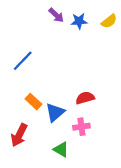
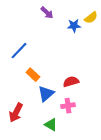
blue star: (79, 21) -> (74, 26), moved
orange rectangle: (33, 102) -> (33, 75), moved

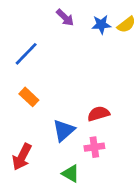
blue star: (74, 26) -> (101, 25), moved
blue line: (19, 51) -> (26, 54), moved
orange rectangle: (33, 75) -> (29, 97), moved

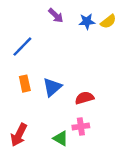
orange rectangle: (29, 97) -> (25, 84), turned 35
blue triangle: (64, 130) -> (52, 87), moved
green triangle: (71, 174) -> (61, 138), moved

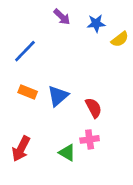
yellow semicircle: (108, 21) -> (120, 39), moved
orange rectangle: (25, 84) -> (28, 92), turned -56
red semicircle: (84, 98) -> (93, 108), turned 78

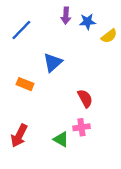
purple arrow: (62, 17) -> (66, 16), moved, turned 49
blue line: (25, 51) -> (21, 30), moved
blue triangle: (58, 96) -> (53, 62), moved

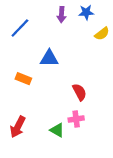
blue star: (87, 22) -> (86, 12), moved
blue triangle: (53, 62) -> (49, 58), turned 42

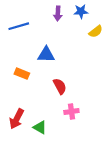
blue line: (20, 28) -> (19, 26), turned 30
red semicircle: (79, 92) -> (60, 86), moved
green triangle: (57, 130) -> (40, 127), moved

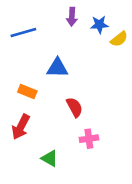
blue star: (81, 11) -> (99, 25), moved
red arrow: (17, 119) -> (21, 127), moved

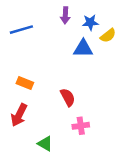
blue triangle: (57, 68) -> (83, 49), moved

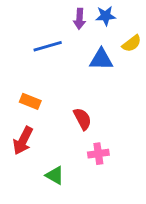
blue star: (90, 22) -> (106, 16), moved
blue line: (21, 30) -> (48, 46), moved

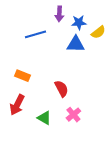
blue star: (106, 16) -> (79, 23), moved
pink cross: (98, 154) -> (73, 115), turned -32
green triangle: (55, 175) -> (44, 118), moved

